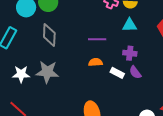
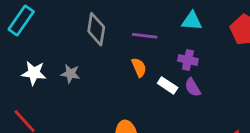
gray diamond: (49, 35) -> (96, 29), moved
orange semicircle: (96, 62) -> (139, 67), turned 64
gray star: (47, 72) -> (70, 74), size x0.6

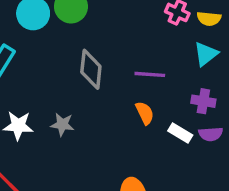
cyan triangle: (192, 21) -> (206, 54), turned -40
purple semicircle: (193, 87) -> (211, 134), turned -60

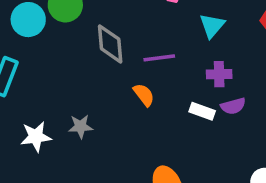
gray diamond: (91, 69) -> (110, 44), moved
orange semicircle: (145, 113) -> (144, 95), moved

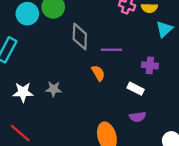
cyan triangle: (212, 26) -> (164, 29), moved
purple semicircle: (233, 106) -> (138, 117), moved

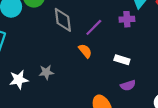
purple line: (111, 50) -> (94, 27), turned -36
purple cross: (150, 65) -> (127, 19), moved

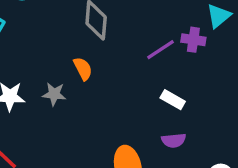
purple line: (94, 27) -> (160, 50), moved
orange semicircle: (85, 51) -> (83, 69), moved

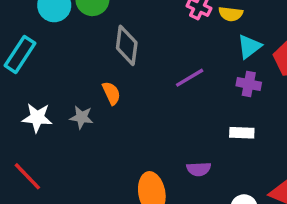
purple cross: (193, 40) -> (249, 84), moved
white rectangle: (173, 100) -> (242, 133), moved, turned -30

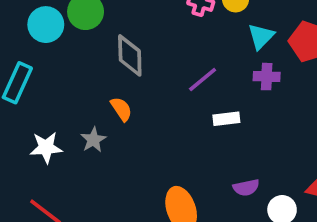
gray star: (81, 117) -> (93, 140), turned -30
white rectangle: (242, 133) -> (226, 119), moved
purple semicircle: (199, 169) -> (246, 188), moved

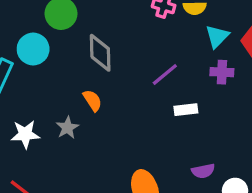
cyan circle: (46, 25) -> (33, 49), moved

